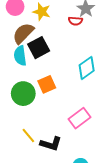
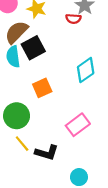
green circle: (23, 94) -> (17, 116), moved

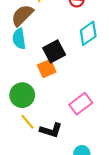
black square: (33, 48) -> (54, 51), moved
cyan diamond: (86, 70) -> (88, 33), moved

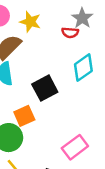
orange square: (47, 69) -> (24, 116), moved

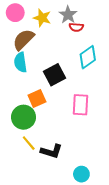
gray star: (82, 18) -> (68, 15), moved
pink rectangle: (75, 147) -> (80, 105), moved, turned -50

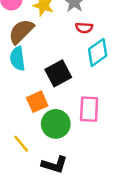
red semicircle: (76, 27) -> (84, 28), moved
green circle: (23, 117) -> (56, 124), moved
yellow line: (29, 143) -> (21, 144), moved

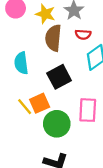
brown semicircle: (21, 31) -> (53, 38), moved, turned -40
yellow line: (21, 144) -> (25, 107), moved

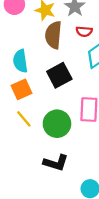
orange square: (40, 103) -> (21, 89), moved
yellow line: (25, 107) -> (24, 119), moved

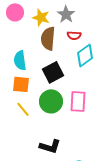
orange square: (21, 89) -> (21, 84), turned 30
green circle: (57, 124) -> (51, 101), moved

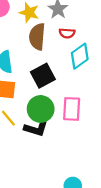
black L-shape: (50, 146) -> (36, 129), moved

